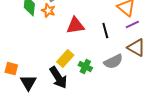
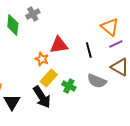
orange star: (48, 11) -> (42, 59), moved
gray semicircle: (113, 62) -> (97, 81), turned 48

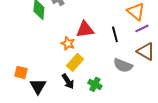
green cross: (69, 86) -> (95, 84), moved
black arrow: (42, 97) -> (68, 81), size x0.7

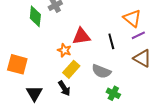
gray semicircle: (123, 65) -> (101, 71), moved
orange square: (21, 72) -> (17, 64), moved, size x1.5
green cross: (95, 84) -> (113, 93), moved

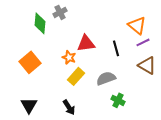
orange square: (17, 64) -> (30, 62), moved, turned 35
gray semicircle: (101, 71) -> (106, 78), turned 138
black arrow: (64, 88) -> (69, 107), moved
black triangle: (34, 93) -> (29, 105), moved

